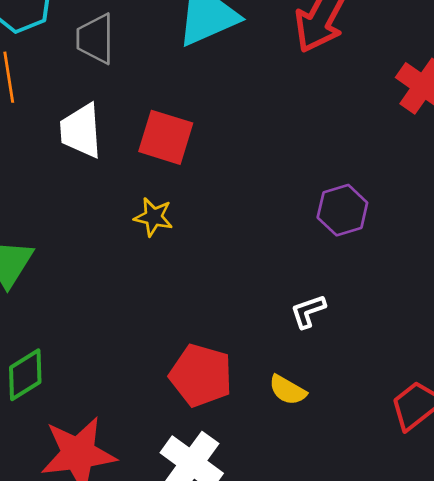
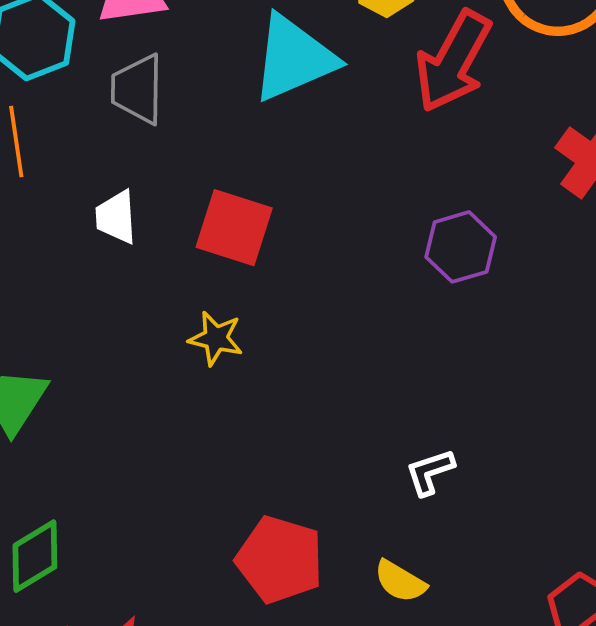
white trapezoid: (81, 131) -> (116, 217), size x0.7
purple hexagon: (342, 210) -> (461, 247), moved

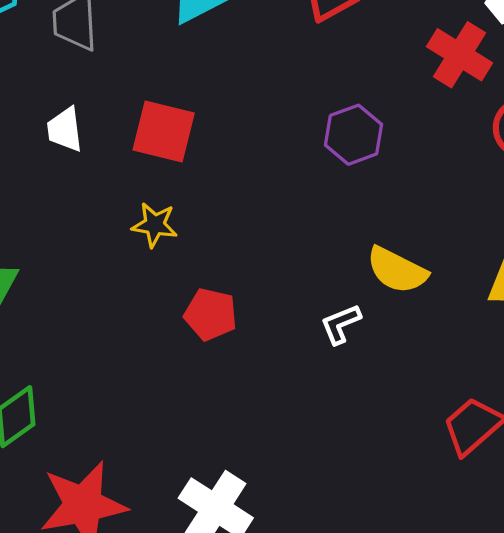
red pentagon: (280, 560) -> (211, 314), moved, size x0.7
yellow semicircle: (400, 581) -> (397, 270), moved, size x1.4

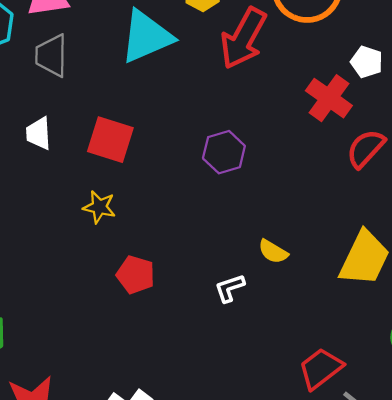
purple hexagon: (353, 135) -> (224, 152), moved
yellow semicircle: (397, 270) -> (273, 252), size x0.7

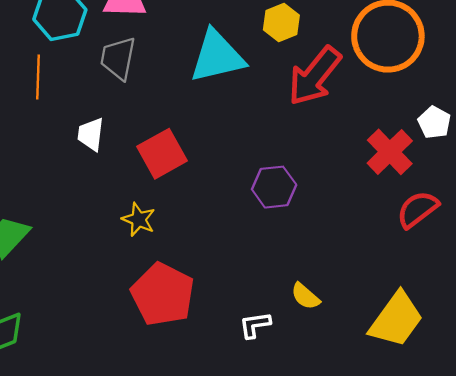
red square: (110, 140) -> (162, 154), turned 33
red pentagon: (136, 275) -> (163, 294), size x1.6

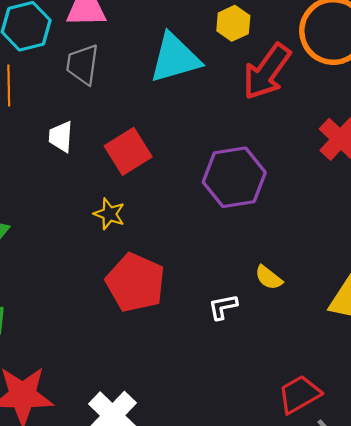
purple hexagon: (274, 187) -> (234, 177), size x1.5

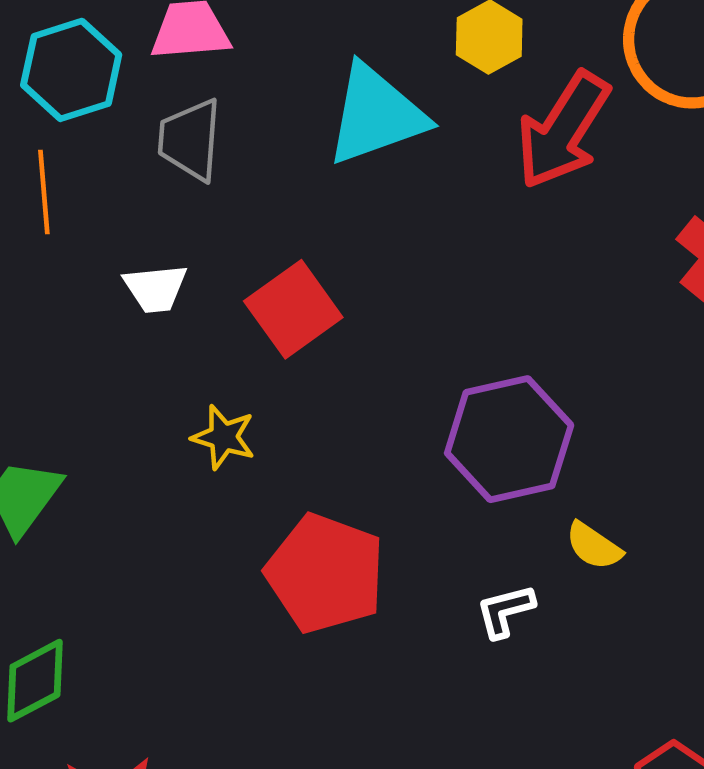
white trapezoid: (61, 137) -> (155, 288), turned -96
purple hexagon: (234, 177) -> (509, 439), moved
yellow star: (109, 214) -> (223, 437), moved

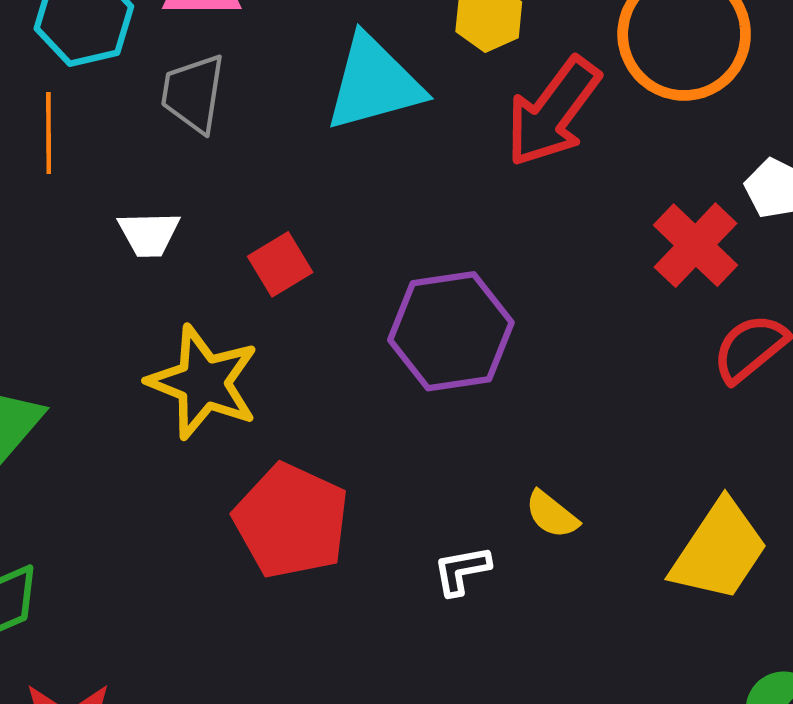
red square: (293, 309) -> (280, 264), size x0.7
yellow star: (223, 437) -> (203, 382), size x1.8
purple hexagon: (509, 439) -> (451, 331), moved

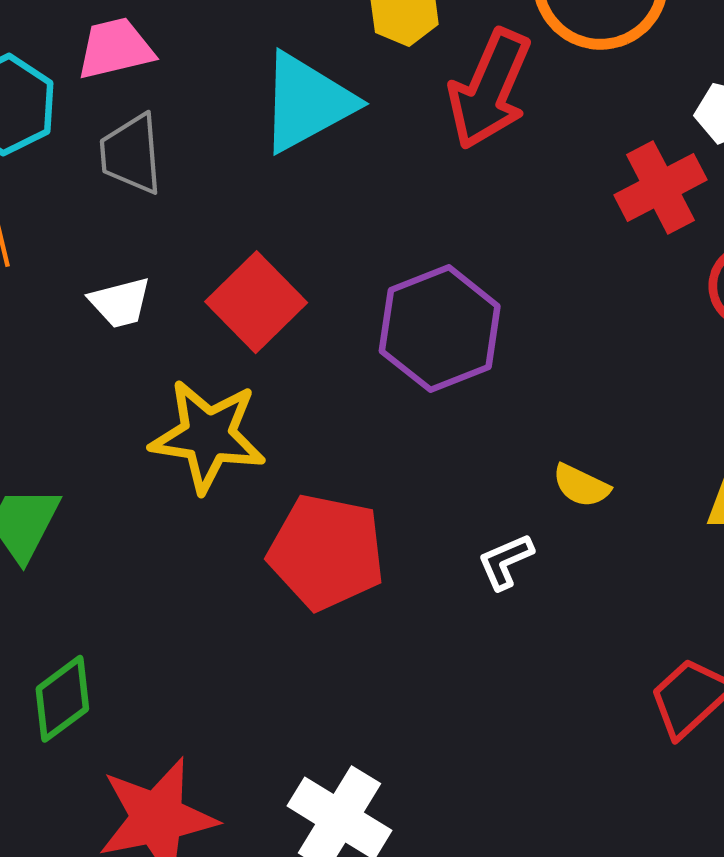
red cross: (696, 245) -> (660, 187), turned 32
red square: (280, 264) -> (256, 302), size x1.5

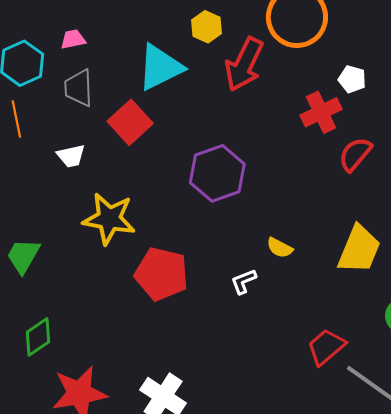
pink trapezoid: (115, 48) -> (73, 39), size x0.7
red square: (256, 302) -> (130, 122), moved

